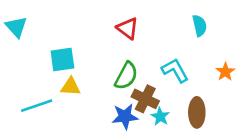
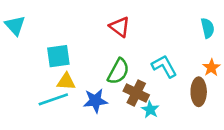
cyan semicircle: (200, 26) -> (208, 28), moved
cyan line: (37, 106) -> (53, 99), moved
brown ellipse: (197, 112) -> (199, 92), moved
blue star: (125, 117) -> (95, 101), moved

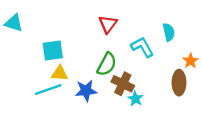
cyan triangle: (15, 25) -> (14, 23), turned -30
red triangle: (120, 27) -> (108, 24), turned 30
cyan semicircle: (208, 28) -> (169, 32), moved
cyan L-shape: (164, 66) -> (142, 47), moved

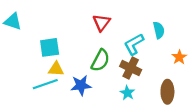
cyan L-shape: (142, 47) -> (134, 44), turned -90
brown ellipse: (179, 83) -> (167, 92), moved
brown cross: (123, 84) -> (131, 68), moved

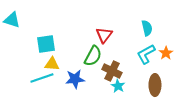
red triangle: (101, 23) -> (104, 35), moved
cyan L-shape: (134, 44) -> (146, 54), moved
brown cross: (131, 68) -> (112, 71), moved

